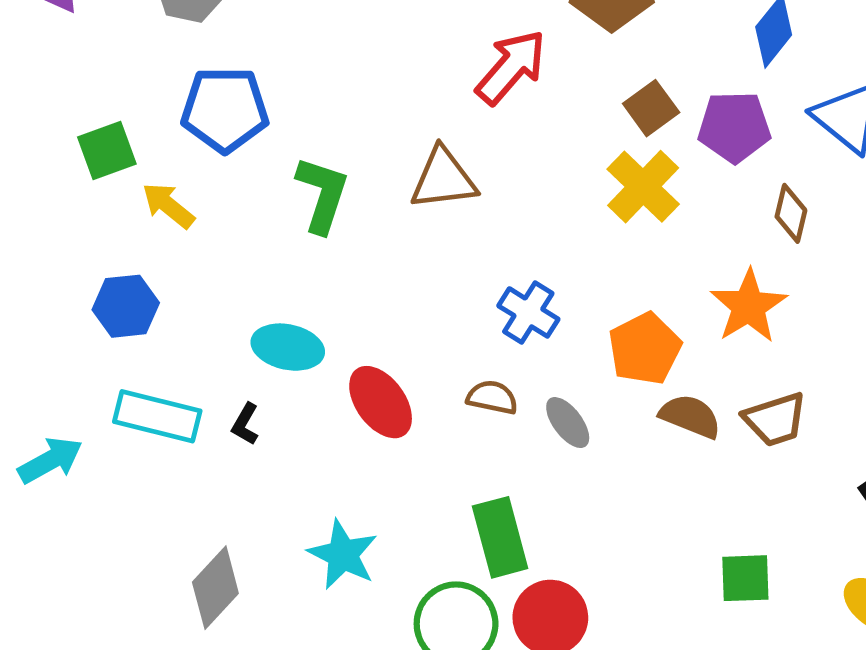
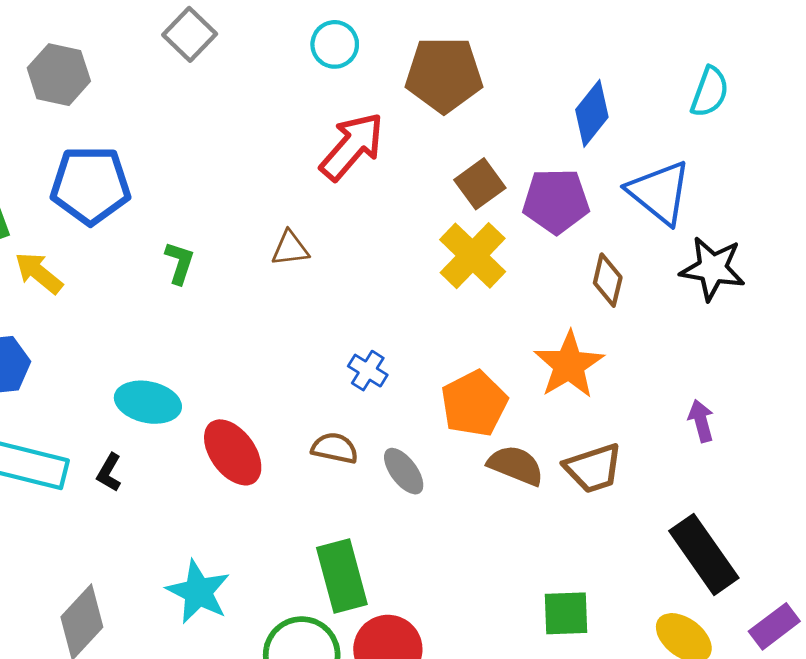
brown triangle: (443, 179) -> (290, 248), size x0.6
green L-shape: (322, 195) -> (180, 263), size x0.6
blue cross: (528, 312) -> (368, 371), size x0.7

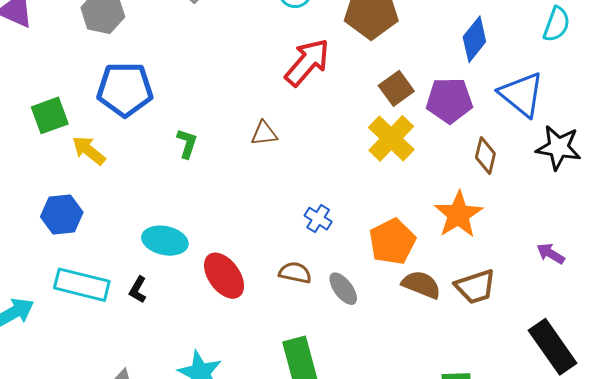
purple arrow: (701, 421) -> (551, 254), turned -44

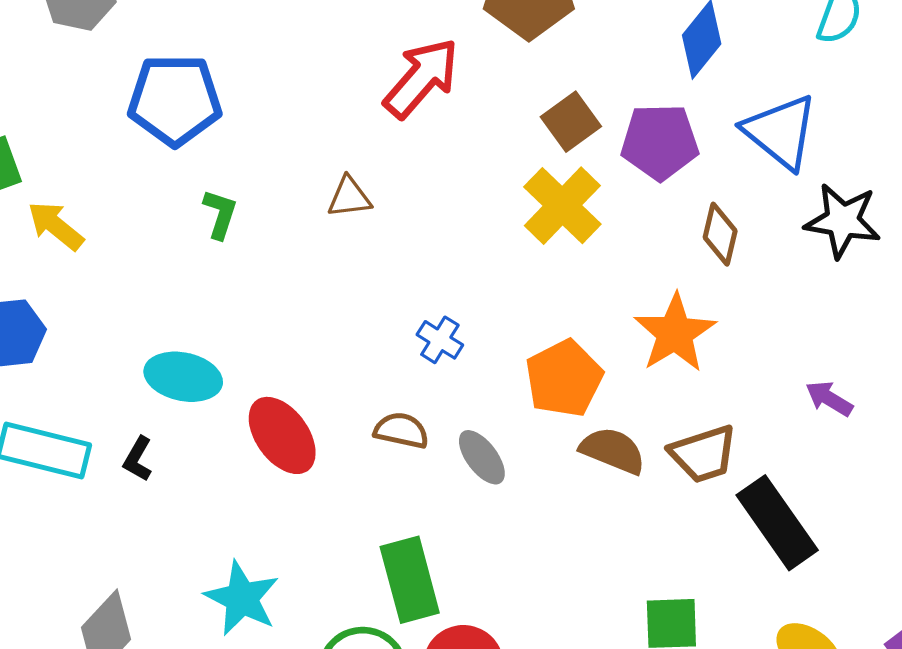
blue pentagon: (125, 89) -> (175, 100), moved
black rectangle: (553, 347) -> (777, 523), moved

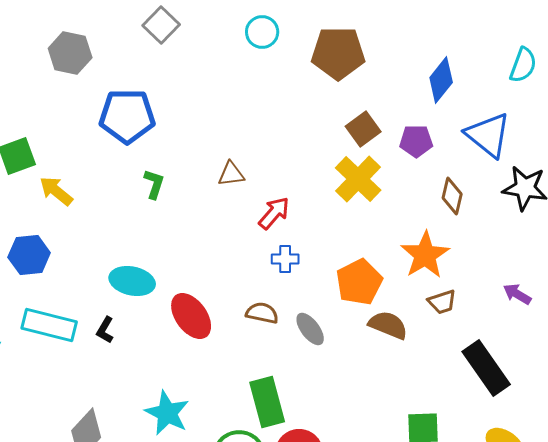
red arrow: (421, 78) -> (274, 213), moved, size x0.7
purple pentagon: (660, 142) -> (416, 141), size x0.7
blue cross: (440, 340) -> (285, 259), turned -32
brown trapezoid: (703, 454) -> (442, 302), moved, size x0.7

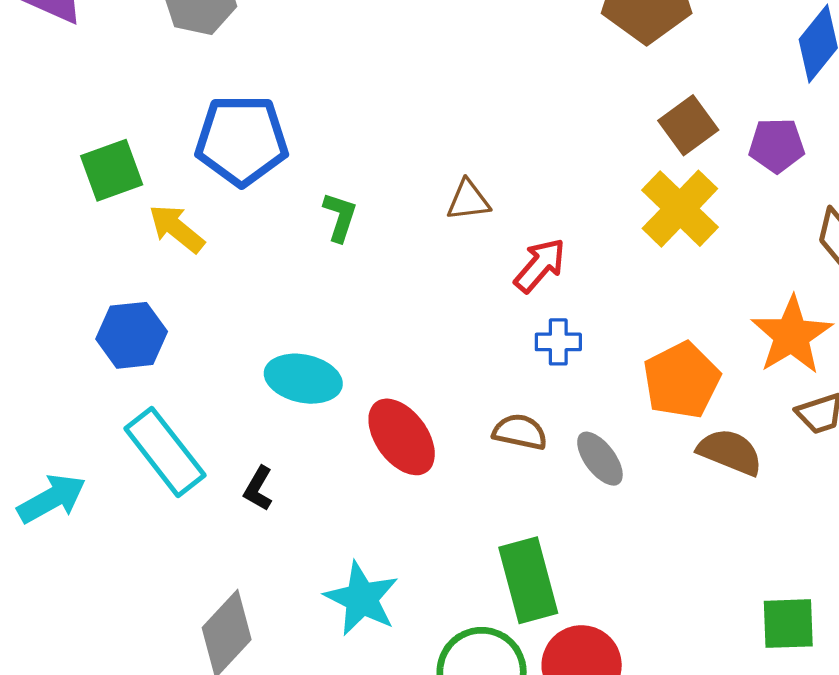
blue pentagon: (127, 116) -> (242, 140), moved
cyan rectangle: (49, 325) -> (165, 452), turned 38
black L-shape: (105, 330) -> (258, 489), moved

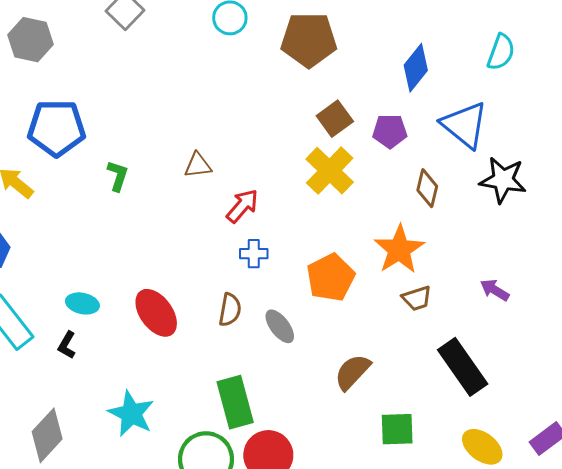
cyan ellipse: (303, 379) -> (82, 303), moved, size x0.7
brown semicircle: (520, 432) -> (230, 310), turned 88
brown semicircle: (730, 452) -> (352, 372), moved, turned -69

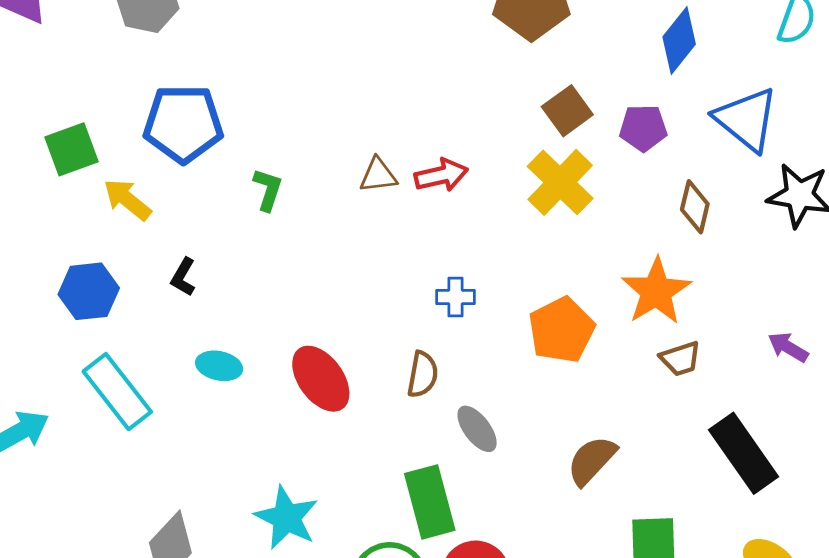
red arrow: (242, 206) -> (441, 175), moved, turned 36
gray ellipse: (280, 326) -> (477, 429), moved
black L-shape: (67, 345) -> (183, 277), moved

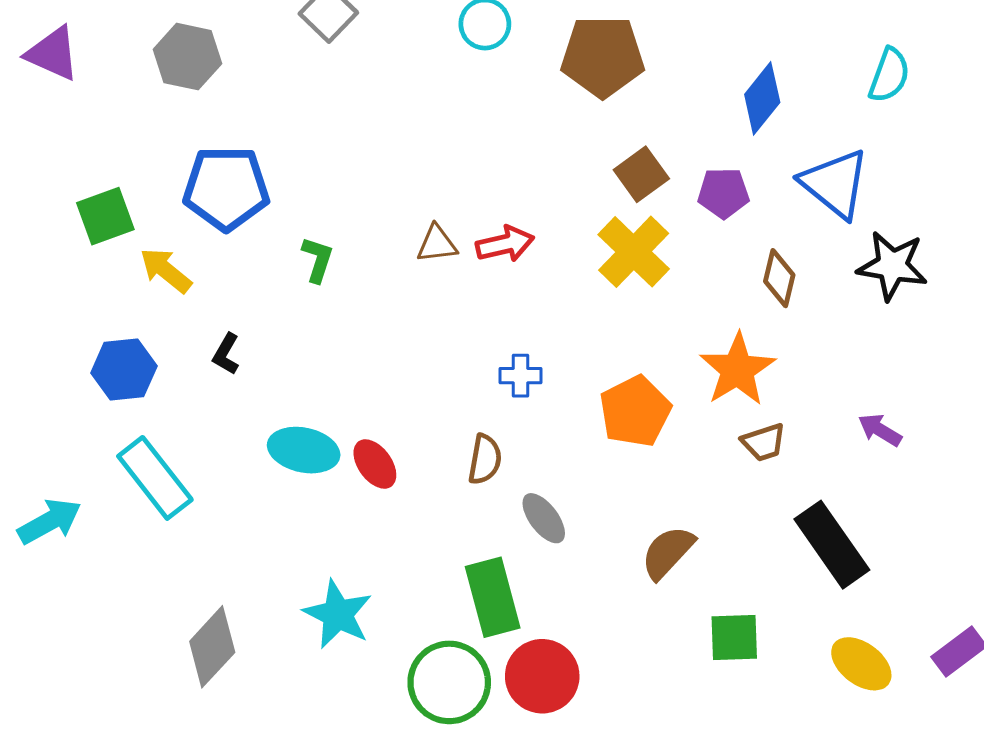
cyan ellipse: (219, 366) -> (304, 450), moved, size x1.4
red ellipse: (321, 379) -> (375, 464), size x0.7

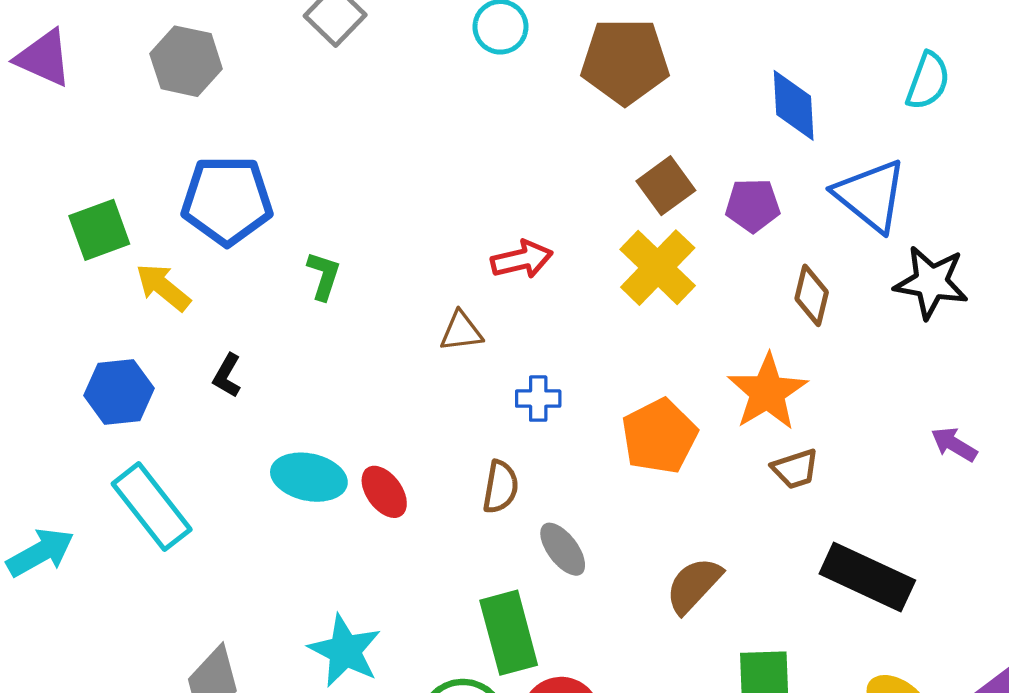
blue diamond: (762, 98) -> (794, 105), turned -42
brown triangle: (437, 244) -> (461, 331), moved
purple arrow: (880, 430) -> (954, 444), moved
black rectangle: (832, 545) -> (867, 577), turned -30

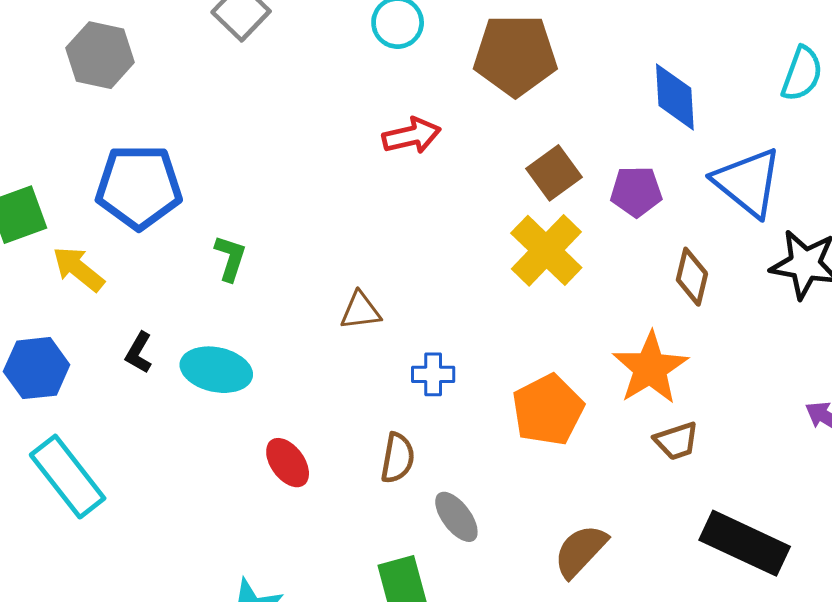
red arrow: (522, 259) -> (412, 136), moved
cyan ellipse: (309, 477) -> (216, 370), moved

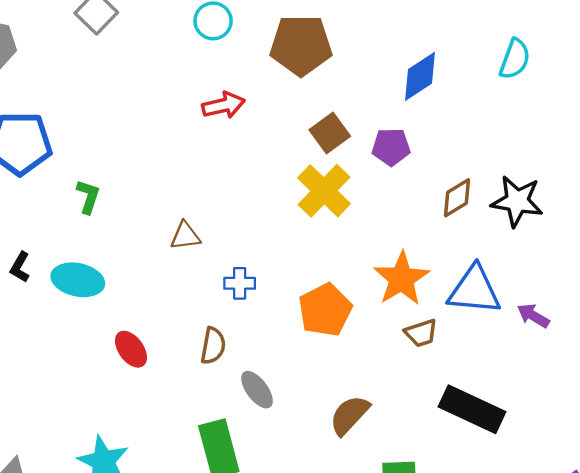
blue diamond: (675, 97) -> (420, 76), turned 60
blue triangle: (748, 182) -> (474, 290), moved, turned -34
brown diamond: (692, 277) -> (457, 198), moved, turned 45

